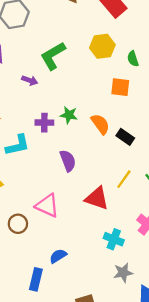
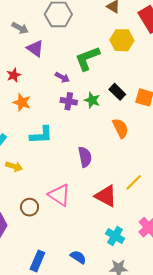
yellow hexagon: (102, 46) -> (122, 40), moved
green star: (69, 115) -> (92, 100), moved
purple cross: (44, 123) -> (69, 101), moved
black rectangle: (125, 137) -> (117, 92), moved
blue semicircle: (58, 256) -> (78, 257), moved, turned 56

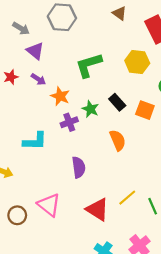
yellow hexagon: (122, 40) -> (137, 62), moved
purple arrow: (62, 77) -> (38, 79), moved
purple cross: (69, 101) -> (69, 122), moved, turned -35
orange star: (22, 102) -> (60, 96), moved

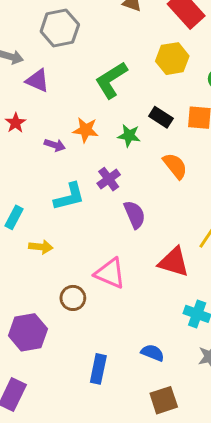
purple arrow: (38, 79) -> (55, 145), moved
purple cross: (69, 122) -> (109, 179), moved

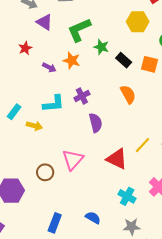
green L-shape: (111, 80) -> (79, 30), moved
green star: (129, 136) -> (101, 47), moved
yellow arrow: (41, 247) -> (34, 126), moved
pink triangle: (110, 273) -> (73, 160), turned 40

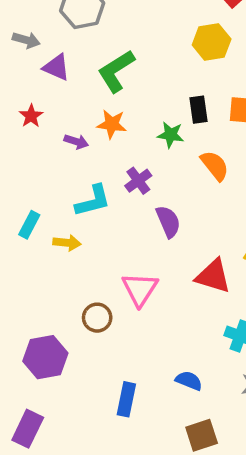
green star: (101, 47) -> (171, 135), moved
black rectangle: (124, 60) -> (198, 110), turned 49

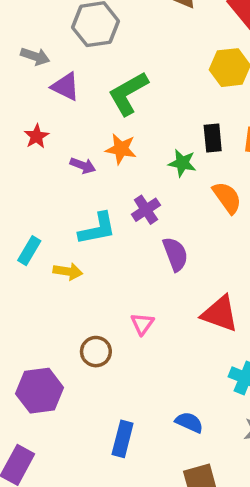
pink triangle: (140, 289) -> (142, 324), size x0.6

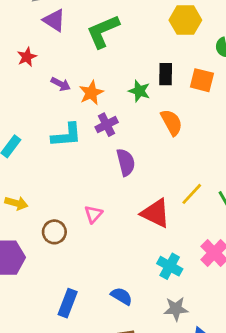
orange star: (121, 149) -> (91, 93), moved, turned 30
yellow arrow: (68, 271) -> (16, 203), moved

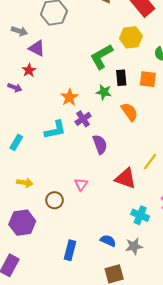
green L-shape: (103, 31) -> (102, 57), moved
red star: (27, 57) -> (29, 70), moved
purple arrow: (61, 84) -> (15, 87), moved
gray star: (176, 309) -> (134, 246), moved

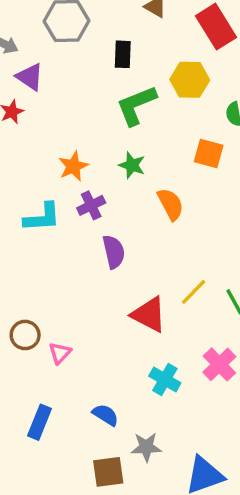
black rectangle: (121, 78) -> (123, 54), moved
pink triangle: (81, 184) -> (60, 353), moved
gray star: (134, 246) -> (146, 447), moved

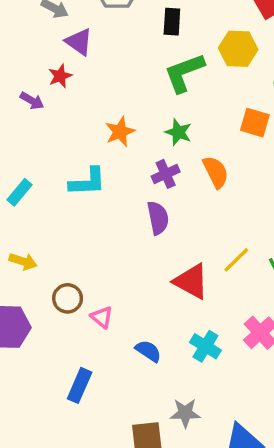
purple cross: (91, 205) -> (166, 174), moved
pink triangle: (60, 353) -> (102, 317), turned -35
blue semicircle: (105, 415) -> (148, 351), moved

